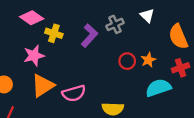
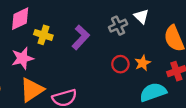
pink diamond: (32, 18) -> (20, 19), turned -60
gray cross: (115, 24) -> (118, 26), moved

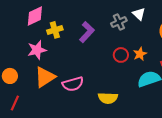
yellow cross: (43, 35) -> (55, 30), turned -35

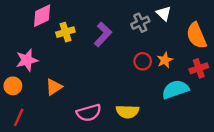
pink star: (37, 50) -> (27, 60), moved
orange triangle: (45, 77) -> (54, 87), size x0.7
pink semicircle: (73, 84) -> (89, 113), moved

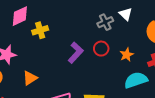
purple L-shape: (103, 34) -> (76, 53), moved
red circle: (143, 61) -> (101, 49), moved

